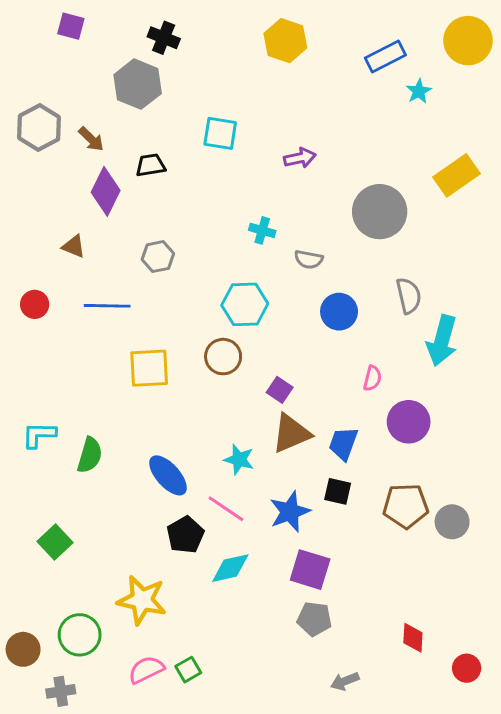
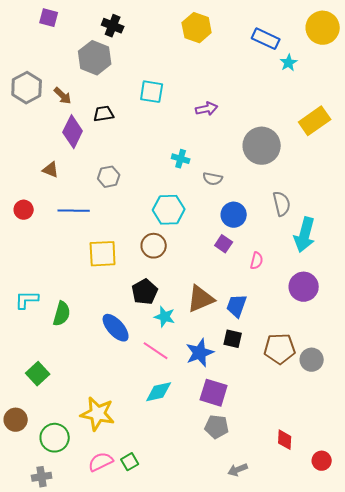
blue rectangle: (385, 57) -> (266, 39), turned 52
purple square: (280, 390) -> (224, 244), moved
purple circle: (409, 422) -> (304, 287), moved
black pentagon: (185, 535) -> (145, 292), moved
brown circle: (23, 649) -> (16, 420), moved

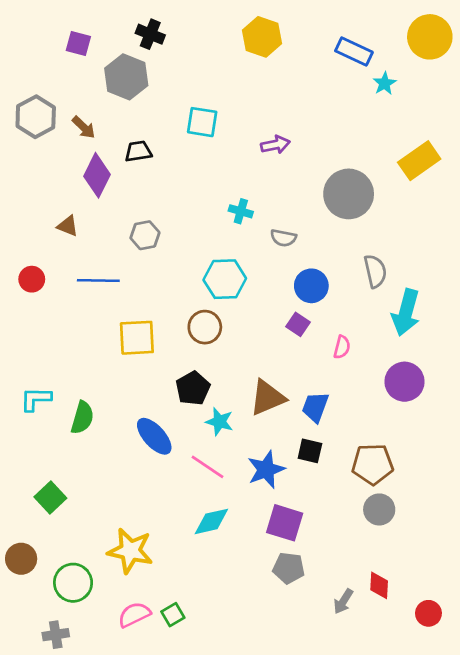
purple square: (49, 18) -> (78, 44), moved
gray circle: (312, 360) -> (379, 509), moved
gray arrow: (238, 470) -> (343, 601), moved, turned -36

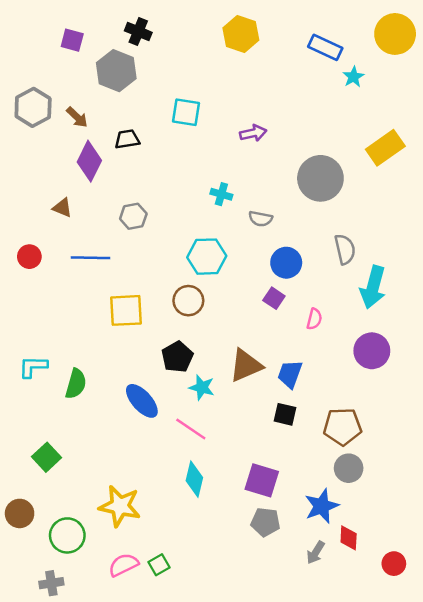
blue star: (266, 470) -> (322, 506), moved
cyan diamond: (211, 521) -> (194, 479), turned -64

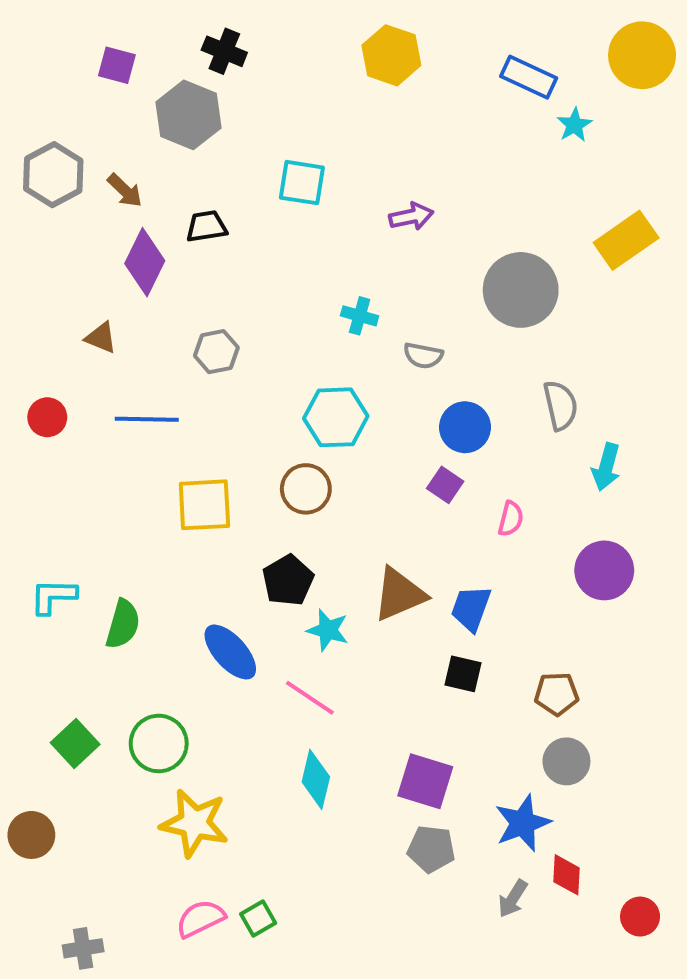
cyan arrow: (373, 287) -> (606, 467), size x0.7
brown pentagon: (342, 427) -> (556, 694), size x0.7
green circle: (67, 535) -> (159, 743), moved

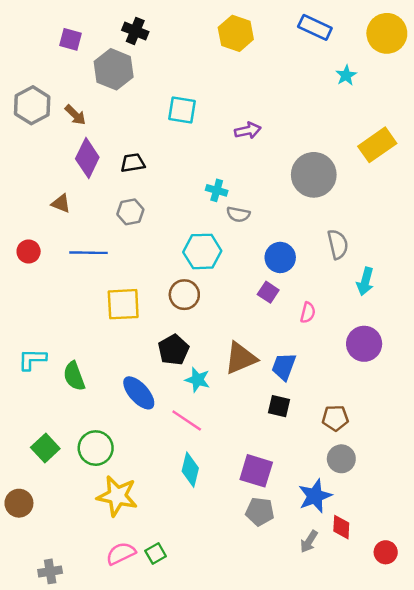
blue rectangle: (529, 77) -> (315, 27), moved
black trapezoid: (206, 226) -> (133, 163), moved
gray semicircle: (423, 356) -> (238, 214), moved
green semicircle: (123, 624) -> (74, 376), turned 144

